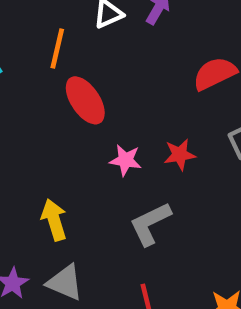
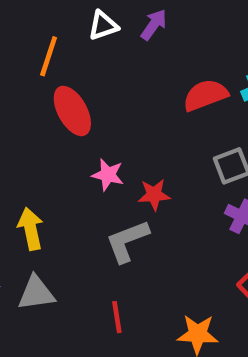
red star: (180, 155) -> (154, 195), moved
gray triangle: (65, 282) -> (36, 293), turned -36

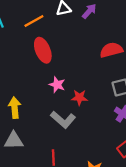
orange line: (49, 56) -> (34, 21), turned 36
gray L-shape: (127, 241) -> (63, 120), turned -125

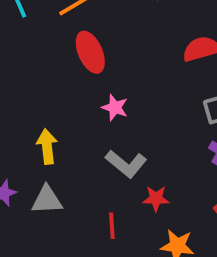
red star: (79, 98) -> (156, 198), moved

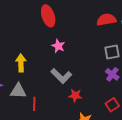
red line: (112, 226) -> (34, 104), moved

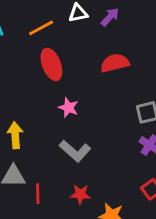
red semicircle: (106, 20) -> (115, 63), moved
red star: (75, 96) -> (80, 194), moved

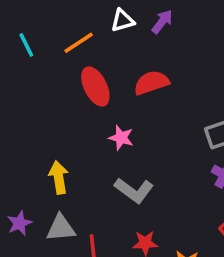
red semicircle: (115, 63) -> (151, 83), moved

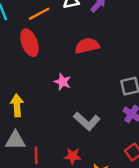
red ellipse: (95, 87) -> (29, 43), moved
gray L-shape: (134, 190) -> (87, 121), moved

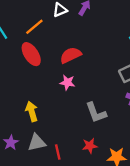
red semicircle: (87, 46) -> (71, 55), moved
gray L-shape: (87, 121) -> (96, 113), turned 40

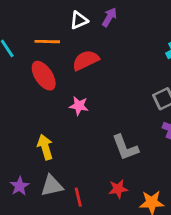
orange line: (34, 27) -> (47, 42), turned 42
red semicircle: (71, 55) -> (86, 60), moved
pink star: (67, 82) -> (79, 106), moved

